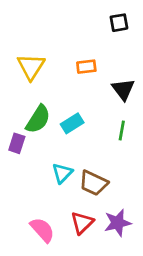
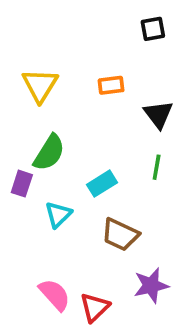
cyan rectangle: (72, 123) -> (102, 184), moved
cyan triangle: (62, 173) -> (58, 215), moved
red triangle: (82, 223) -> (95, 307), moved

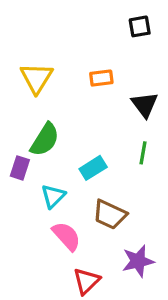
pink semicircle: (55, 295) -> (66, 236), moved

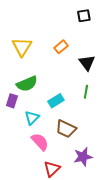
orange rectangle: (101, 78) -> (61, 47), turned -32
green semicircle: (45, 140) -> (27, 84), turned 35

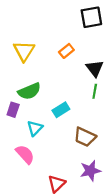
black square: (84, 16) -> (91, 17), size x1.5
green line: (86, 92) -> (95, 91), moved
brown trapezoid: (66, 129) -> (85, 137), moved
pink semicircle: (40, 142) -> (25, 154), moved

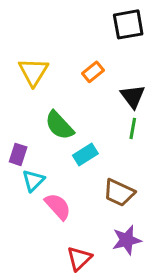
green semicircle: (29, 91) -> (59, 125), moved, turned 70
cyan triangle: (35, 128) -> (33, 180), moved
pink semicircle: (25, 154) -> (58, 206), moved

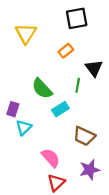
black square: (128, 24) -> (77, 18), moved
yellow triangle: (33, 72) -> (26, 33), moved
green line: (133, 128) -> (78, 85), moved
pink semicircle: (58, 206) -> (51, 158), moved

